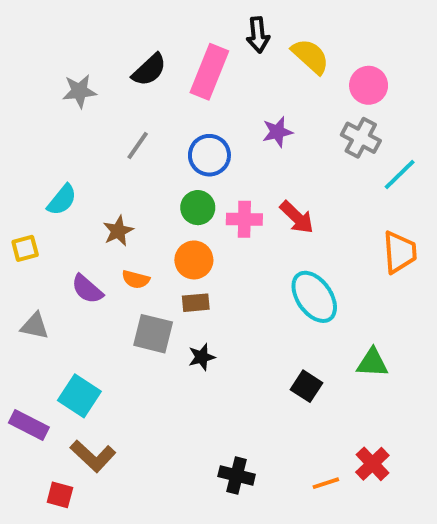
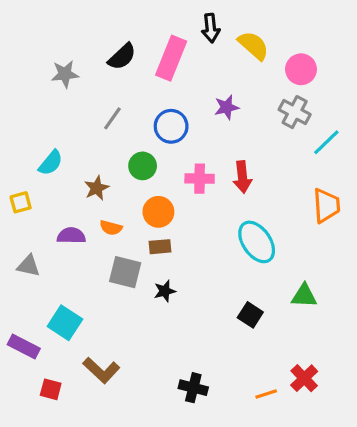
green circle: (198, 208) -> (143, 166), moved
red arrow: (297, 217) -> (242, 177), turned 40
purple semicircle: (87, 289) -> (71, 236), turned 140
brown L-shape: (93, 456) -> (101, 370), moved
red square: (60, 495) -> (51, 389), moved

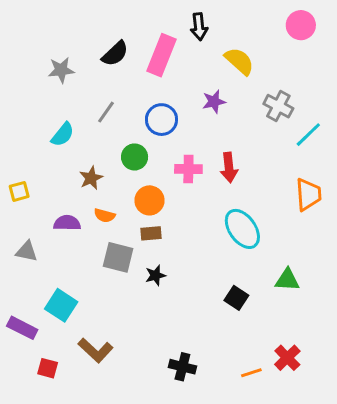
yellow semicircle: (253, 46) -> (239, 61), moved
pink circle: (301, 69) -> (301, 25), moved
cyan semicircle: (51, 163) -> (63, 135), moved

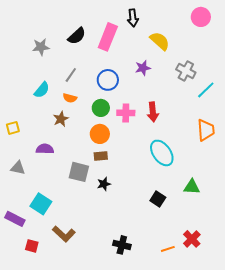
green circle: (135, 157) -> (101, 108), moved
orange semicircle: (105, 215) -> (70, 98), moved

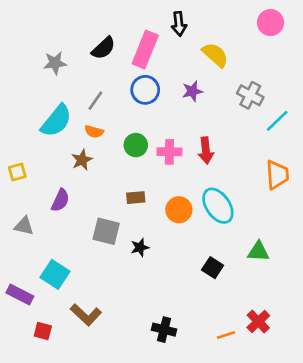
blue circle: (108, 80) -> (145, 90), moved
cyan semicircle: (42, 90) -> (56, 121), size x1.5
orange circle: (100, 134) -> (179, 210), moved
purple semicircle: (45, 149) -> (60, 200), turned 114
brown rectangle: (101, 156) -> (136, 198), moved

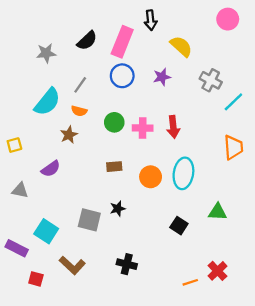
purple semicircle: (60, 200) -> (51, 169), turned 30
cyan ellipse: (218, 206) -> (183, 173), turned 44
gray square: (106, 231) -> (89, 220), moved
black cross: (164, 330) -> (127, 264), moved

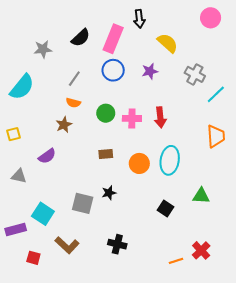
cyan semicircle: (47, 102) -> (22, 87), moved
purple rectangle: (17, 248) -> (16, 229), turned -42

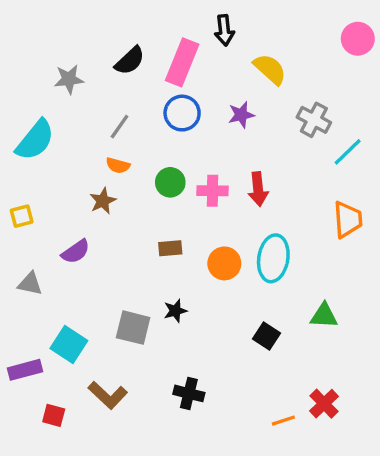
pink circle: (211, 18) -> (358, 39), moved

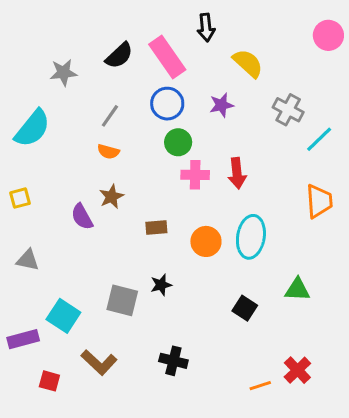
pink rectangle: (182, 62) -> (167, 57), turned -57
green circle: (170, 182) -> (178, 142), moved
brown star: (103, 201) -> (111, 197), moved
purple semicircle: (76, 252) -> (82, 217), moved, turned 96

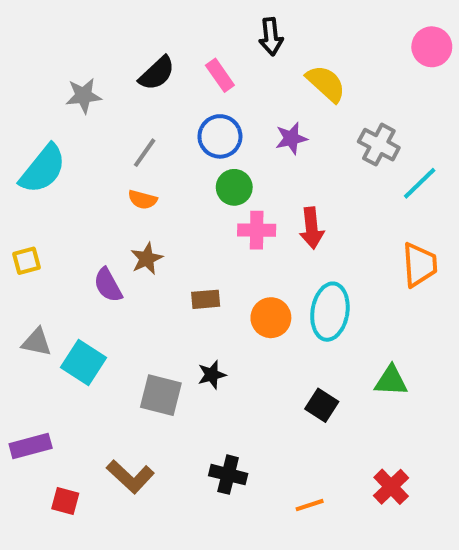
pink rectangle: (167, 57) -> (220, 75), size x0.6
cyan square: (63, 316) -> (84, 363), moved
orange line: (260, 386) -> (310, 505), moved

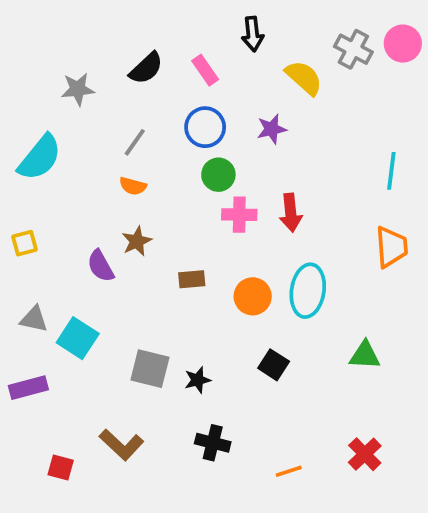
gray cross: (379, 145) -> (353, 49), moved
cyan line: (420, 183) -> (391, 171), turned -39
black star: (212, 375) -> (197, 380), moved
black square: (322, 405) -> (274, 365), moved
purple rectangle: (31, 446) -> (28, 388), moved

